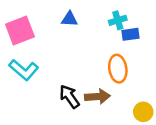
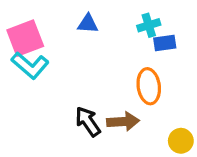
cyan L-shape: (24, 70) -> (30, 65), moved

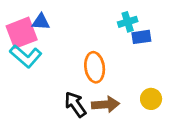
blue triangle: (88, 24) -> (41, 22), moved
orange ellipse: (149, 86) -> (95, 67), moved
yellow circle: (181, 141) -> (151, 99), moved

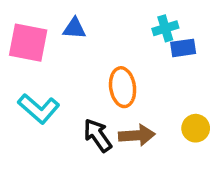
blue triangle: (41, 22) -> (74, 28), moved
pink square: (22, 33) -> (28, 43), turned 32
cyan L-shape: (26, 56) -> (39, 109), moved

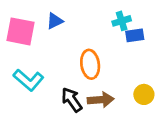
blue triangle: (74, 28) -> (55, 21), turned -30

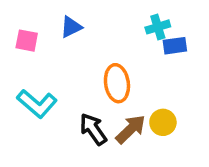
pink square: (21, 31) -> (27, 41), size x0.6
yellow circle: (144, 94) -> (163, 122), moved
brown arrow: (101, 100) -> (131, 129), turned -40

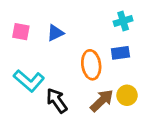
blue triangle: (71, 27) -> (55, 33), moved
blue rectangle: (175, 46) -> (120, 53), moved
black arrow: (93, 129) -> (57, 101), moved

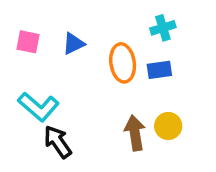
orange ellipse: (91, 65) -> (123, 63), moved
black arrow: (57, 101) -> (58, 142), moved
brown arrow: (102, 101) -> (135, 133), turned -55

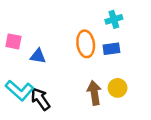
pink square: (28, 42) -> (13, 41), moved
blue triangle: (74, 44) -> (38, 56), moved, turned 35
cyan L-shape: (38, 107) -> (20, 90), moved

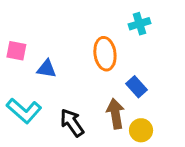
blue rectangle: (111, 49) -> (137, 87), moved, turned 56
yellow circle: (118, 88) -> (141, 130), moved
black arrow: (40, 99) -> (72, 123), moved

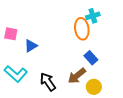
orange ellipse: (105, 54) -> (82, 29), moved
blue triangle: (46, 69) -> (31, 46), turned -40
brown arrow: (115, 114) -> (77, 76), turned -120

